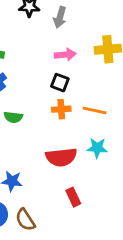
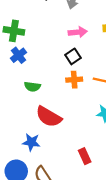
black square: (60, 83) -> (73, 56), turned 35
red semicircle: (61, 157) -> (49, 117), moved, turned 36

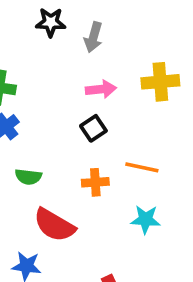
orange cross: (74, 80) -> (95, 182), moved

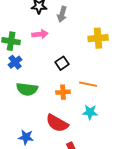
pink arrow: (101, 89) -> (40, 34), moved
green semicircle: (28, 177) -> (27, 89), size x1.5
red semicircle: (54, 225) -> (57, 123), moved

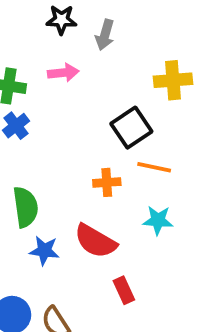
black square: (62, 63) -> (131, 128), moved, size x1.5
green semicircle: (27, 89) -> (25, 207), moved, turned -105
blue star: (26, 137) -> (44, 251), moved

